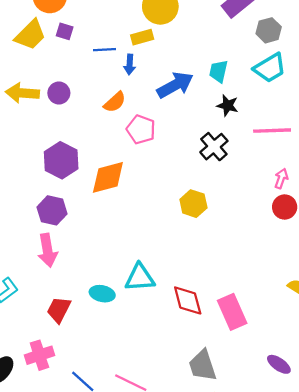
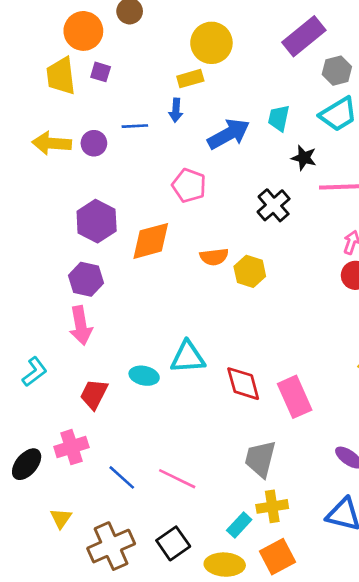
yellow trapezoid: (30, 35) -> (61, 76), turned 128
blue line: (104, 50) -> (135, 126), moved
orange semicircle: (115, 102) -> (214, 257), moved, turned 35
black star: (228, 106) -> (304, 158), moved
gray trapezoid: (203, 365) -> (260, 459), turned 32

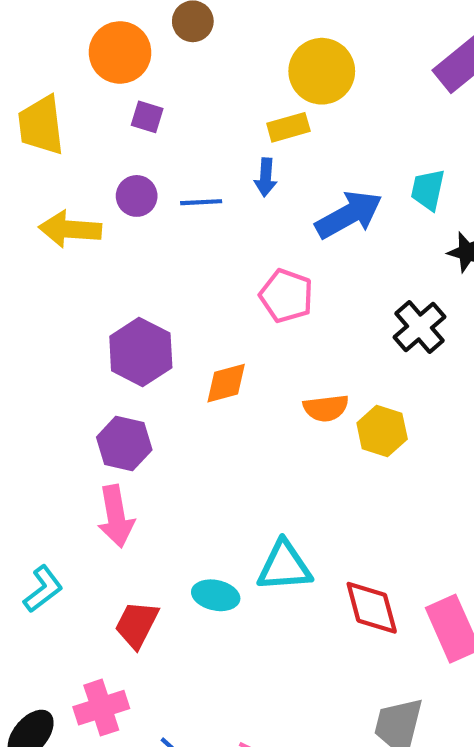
yellow trapezoid: (61, 76) -> (41, 125), moved
purple circle: (94, 143) -> (137, 196), moved
orange diamond: (151, 241) -> (226, 383), size x0.7

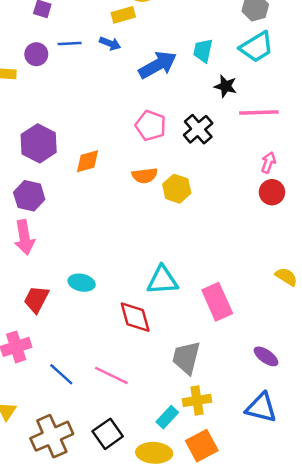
blue arrow: (266, 177) -> (110, 43), turned -72
blue line: (201, 202) -> (70, 43), moved
pink pentagon: (286, 296) -> (151, 126), moved
cyan triangle: (284, 566) -> (162, 280), moved
red diamond: (372, 608) -> (135, 317), moved

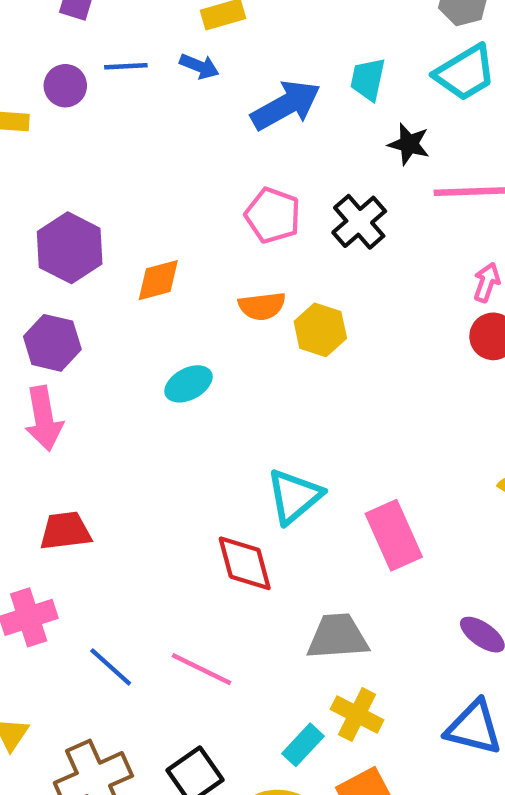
cyan triangle: (162, 280) -> (294, 496), turned -36
cyan ellipse: (82, 283) -> (188, 384), moved, turned -40
red trapezoid: (36, 299) -> (65, 531), turned 56
gray trapezoid: (186, 358) -> (338, 637), turned 72
yellow cross: (197, 400) -> (357, 715), turned 36

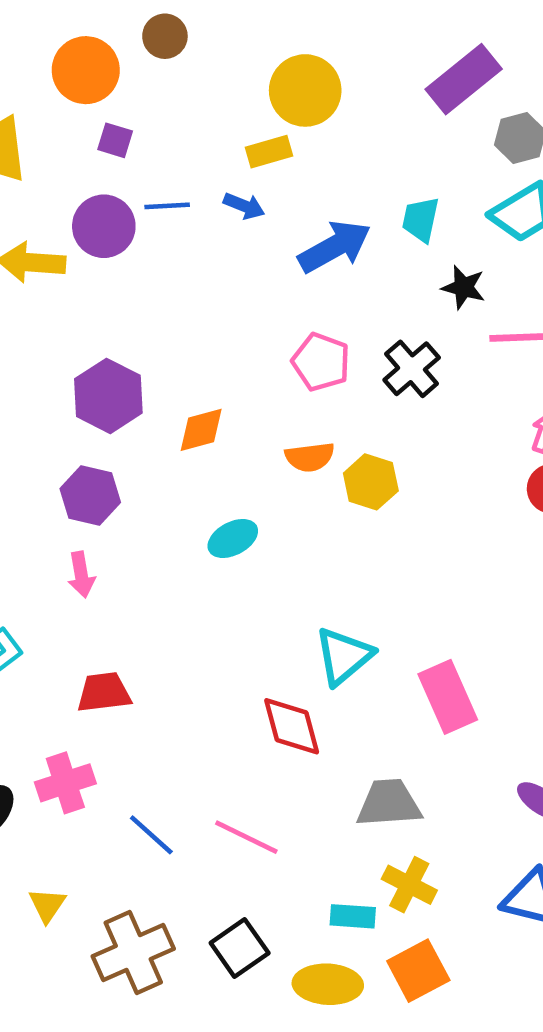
purple circle: (65, 86) -> (104, 226), size x1.4
pink arrow: (44, 418) -> (81, 575), size x0.7
cyan rectangle: (303, 745) -> (353, 916), turned 51

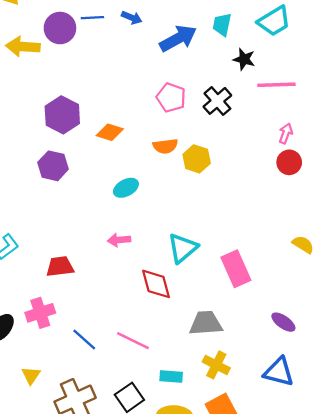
orange diamond: (201, 430) -> (110, 132), turned 32
pink arrow: (81, 575) -> (119, 240), moved, turned 95
cyan rectangle: (353, 916) -> (171, 376), moved

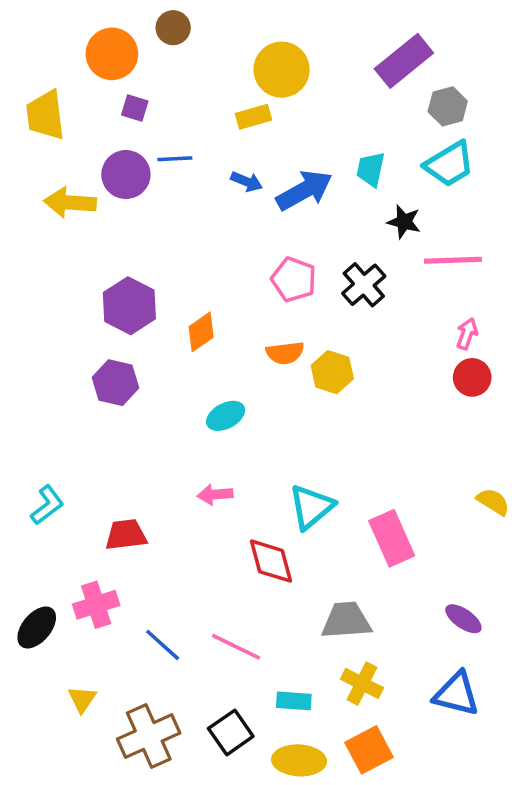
blue arrow: (132, 18) -> (247, 182), moved
orange diamond: (110, 132) -> (201, 332), turned -52

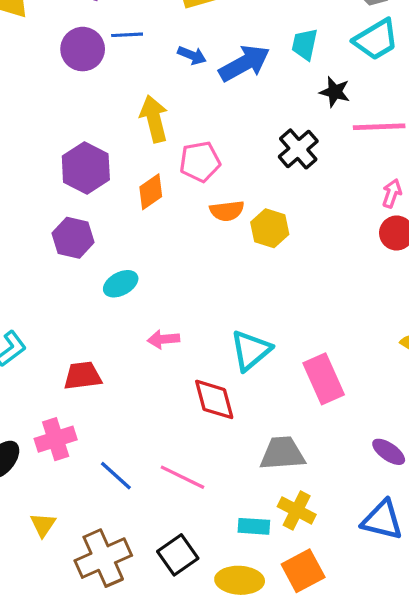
yellow arrow: (70, 203) -> (154, 119), moved, turned 72
pink pentagon: (294, 279) -> (200, 162), moved, turned -30
cyan ellipse: (226, 416) -> (121, 284), moved
cyan rectangle: (294, 701) -> (254, 526), moved

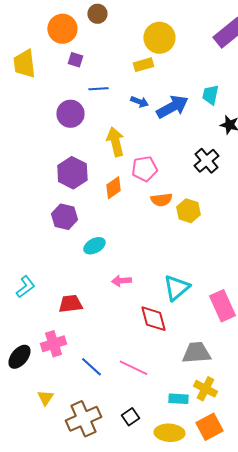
purple circle: (83, 49) -> (70, 114), moved
black square: (178, 555) -> (130, 417), size x0.7

